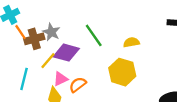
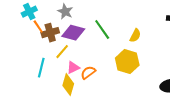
gray star: (51, 32) -> (65, 12), moved
yellow semicircle: (131, 42) -> (135, 36), turned 128
purple diamond: (66, 53) -> (73, 33), moved

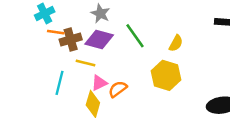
gray star: (65, 12) -> (100, 13), moved
orange line: (38, 27) -> (56, 32), turned -48
yellow line: (62, 52) -> (85, 63), turned 63

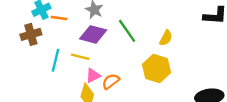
orange line: (56, 32) -> (59, 18), moved
brown cross: (71, 39) -> (31, 34), moved
cyan line: (59, 83) -> (55, 60), moved

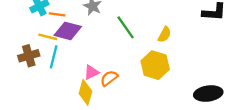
brown cross: (31, 34) -> (29, 56), moved
purple diamond: (93, 34) -> (68, 31), moved
yellow line: (80, 57) -> (48, 37), moved

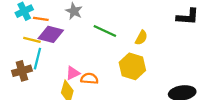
green line: (126, 27) -> (105, 31), turned -30
brown cross: (29, 56) -> (22, 71), moved
orange semicircle: (109, 78) -> (89, 79), turned 42

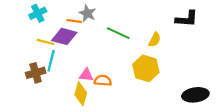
black L-shape: (188, 17) -> (187, 19), moved
orange line: (41, 19) -> (74, 21), moved
pink triangle: (73, 73) -> (86, 75), turned 32

